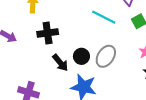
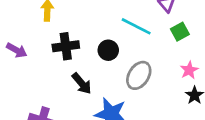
black circle: (81, 56) -> (108, 50), moved

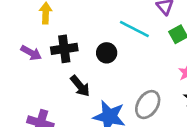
purple arrow: (17, 50) -> (31, 53), moved
gray ellipse: (139, 75) -> (148, 105), moved

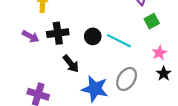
cyan line: (134, 29) -> (119, 41), moved

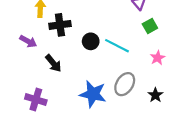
black cross: (58, 33) -> (60, 25), moved
black arrow: (71, 64) -> (53, 63), moved
black star: (164, 73) -> (155, 95), moved

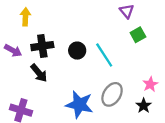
black cross: (60, 25) -> (42, 46), moved
cyan line: (117, 46) -> (104, 55), turned 30
pink star: (158, 58) -> (150, 84), moved

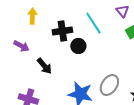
black cross: (42, 46) -> (62, 31), moved
cyan line: (104, 55) -> (93, 23), moved

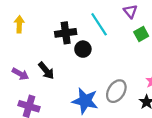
yellow arrow: (32, 16) -> (19, 24), moved
purple arrow: (21, 46) -> (20, 74), moved

